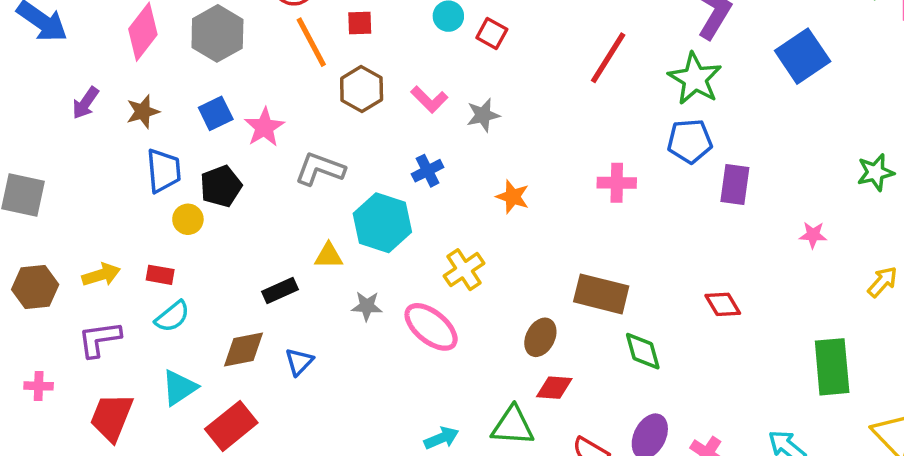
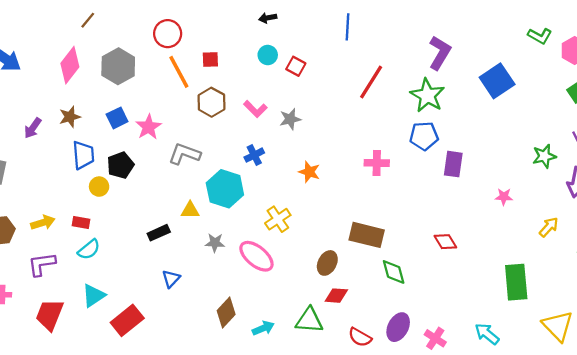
purple arrow: (85, 103) -> (33, 128), moved
brown diamond: (243, 349) -> (226, 312), moved, turned -36

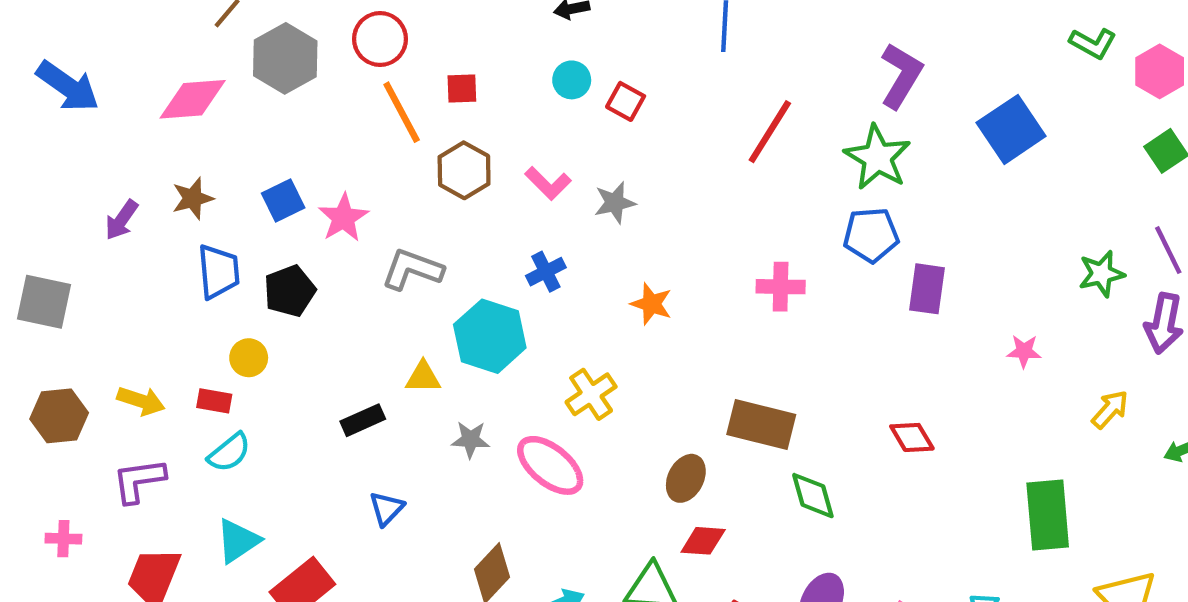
pink diamond: (70, 65) -> (193, 99), turned 48
gray hexagon: (118, 66) -> (285, 58), moved
yellow circle: (99, 187) -> (249, 358), moved
yellow arrow: (43, 223) -> (141, 401), turned 35

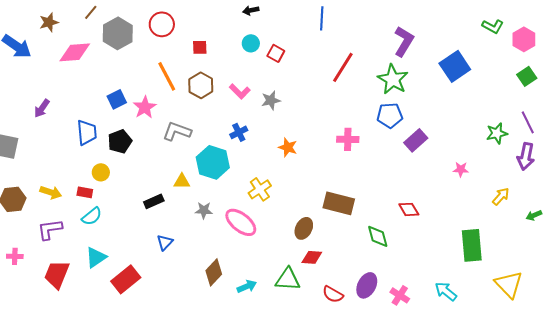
orange line: (402, 112) -> (167, 76), moved
brown star: (193, 198) -> (49, 22), moved
purple rectangle: (927, 289) -> (416, 140), turned 40
green diamond: (813, 496) -> (378, 236), moved

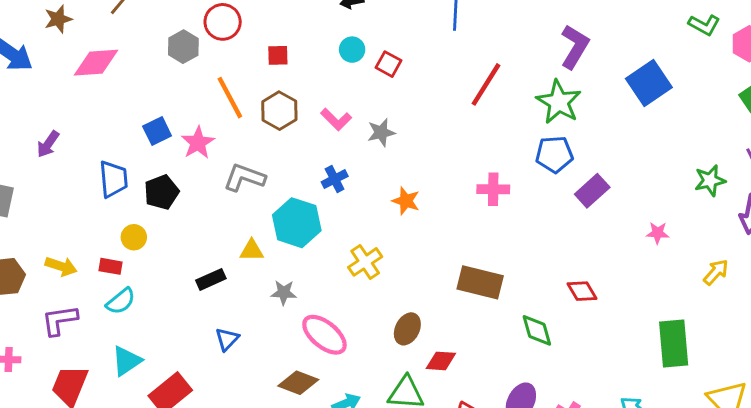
gray hexagon: (118, 33) -> (183, 47), moved, size x0.7
pink ellipse: (241, 222) -> (324, 335), moved
brown ellipse: (304, 228) -> (407, 329), moved
brown diamond: (214, 272) -> (298, 383), turned 68

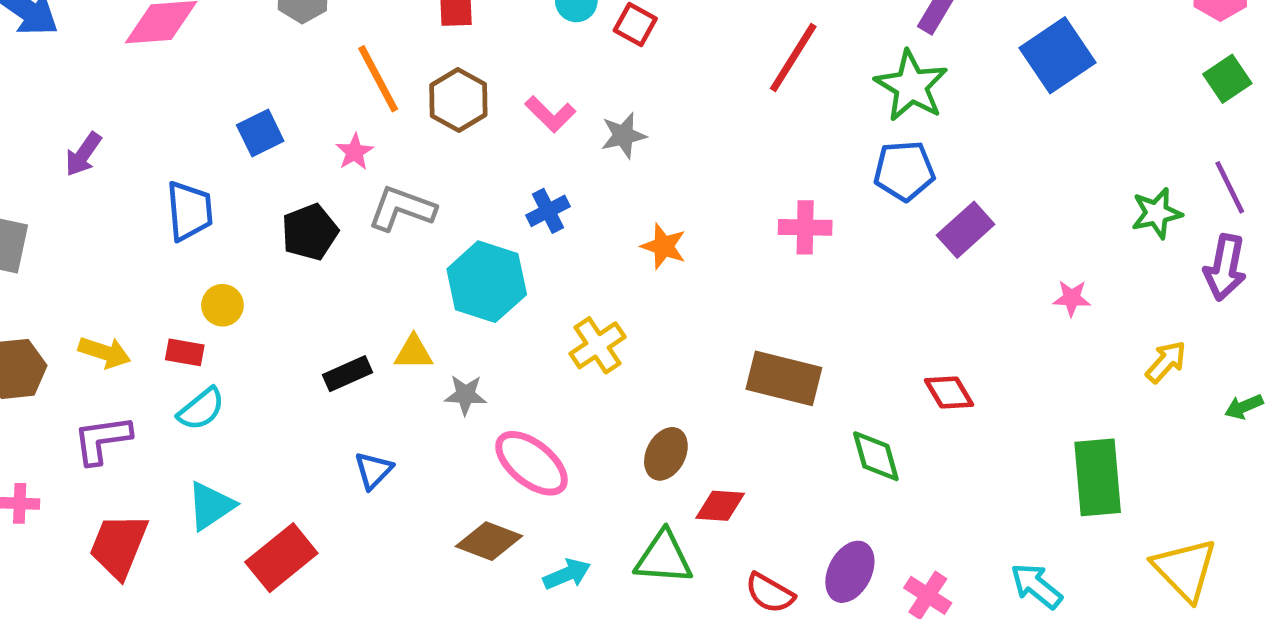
pink star: (198, 143) -> (355, 152), moved, size x0.7
black pentagon: (161, 192) -> (310, 232), moved
yellow triangle: (252, 250) -> (414, 352), moved

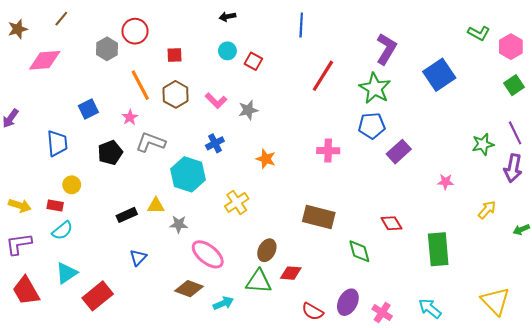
green rectangle: (1098, 477) -> (438, 249), moved
red trapezoid: (119, 546) -> (26, 291), turned -52
green triangle: (664, 558) -> (259, 281), moved

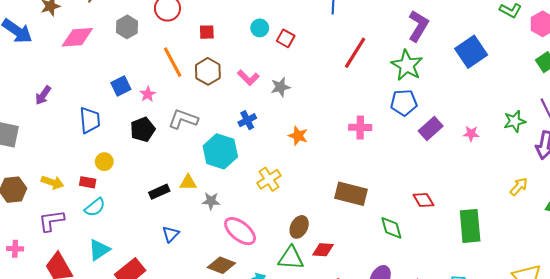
gray hexagon: (107, 49) -> (127, 27), moved
pink star: (130, 117) -> (148, 94), moved
pink star: (445, 182) -> (471, 134), moved

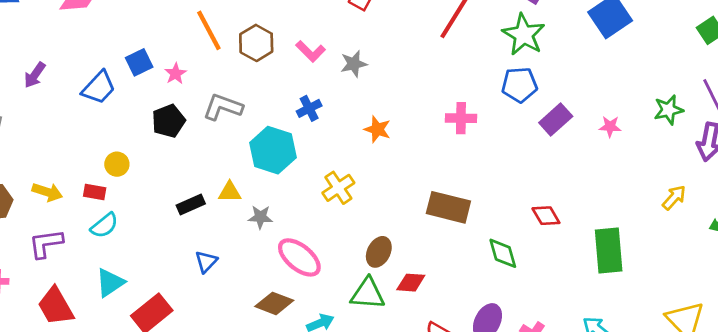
blue trapezoid: (90, 120) -> (99, 88), moved, turned 48

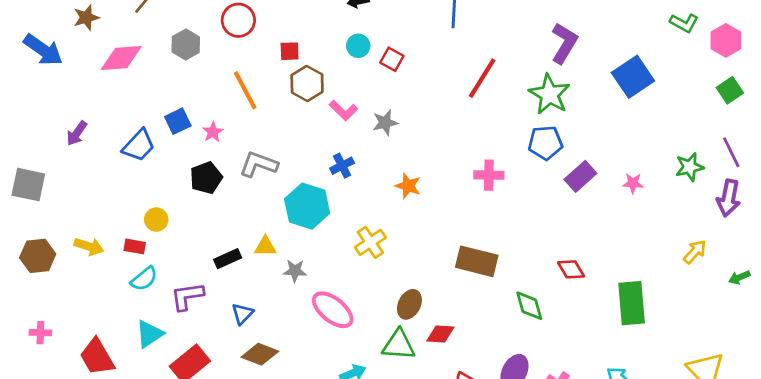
brown hexagon: (256, 43) -> (307, 84), moved
purple L-shape: (46, 244) -> (187, 296), moved
brown diamond: (274, 303) -> (260, 354), moved

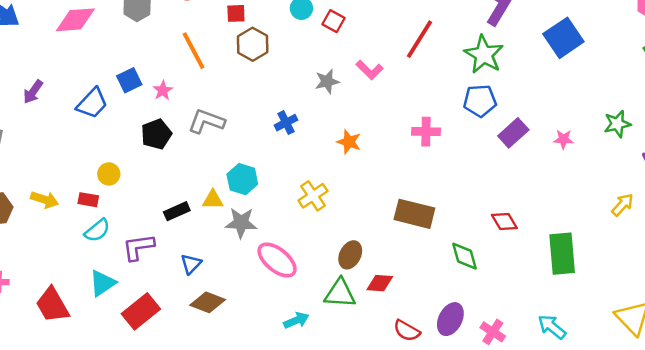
pink L-shape: (343, 110) -> (369, 70), moved
cyan hexagon: (307, 206) -> (242, 179), moved, size x0.7
gray star: (295, 271) -> (241, 223), size x1.4

